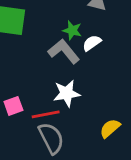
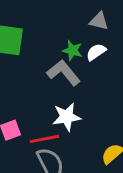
white semicircle: (92, 43) -> (96, 52), moved

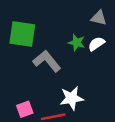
gray L-shape: (64, 73) -> (47, 61), moved

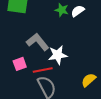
gray L-shape: (47, 61) -> (38, 42), moved

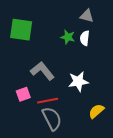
white semicircle: (78, 11) -> (85, 38), turned -48
white star: (58, 55) -> (78, 82), moved

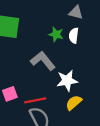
gray L-shape: (42, 71) -> (43, 61), moved
yellow semicircle: (96, 111) -> (74, 103), moved

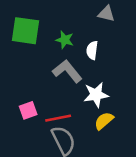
green star: (56, 34) -> (65, 40), moved
white semicircle: (74, 35) -> (92, 50), moved

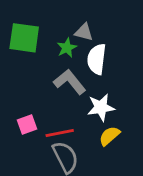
gray triangle: (106, 14) -> (84, 32), moved
green star: (65, 40) -> (67, 48), turned 30
white semicircle: (92, 50) -> (97, 59), size x1.5

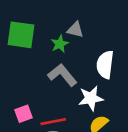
white semicircle: (97, 59) -> (105, 65), moved

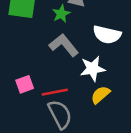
white semicircle: (105, 65) -> (107, 35), turned -84

